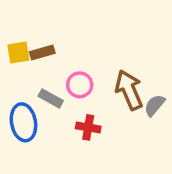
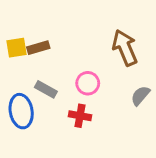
pink circle: (80, 85) -> (88, 83), moved
brown arrow: (129, 90) -> (125, 48), moved

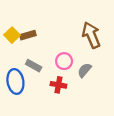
yellow square: (16, 48) -> (12, 35), turned -35
gray semicircle: (140, 96) -> (84, 70), moved

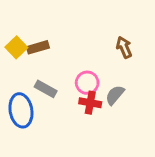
brown arrow: (91, 35) -> (124, 47), size x0.6
red cross: (58, 85) -> (90, 103), moved

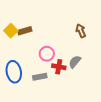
pink circle: (87, 83) -> (47, 54), moved
gray rectangle: (46, 89) -> (40, 77), moved, turned -40

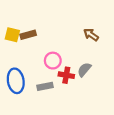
yellow square: (11, 31) -> (12, 35), turned -32
brown arrow: (81, 31) -> (91, 35), turned -32

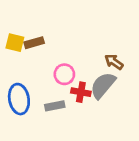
brown arrow: (91, 35) -> (114, 62), moved
gray semicircle: (84, 70) -> (103, 85), size x1.5

